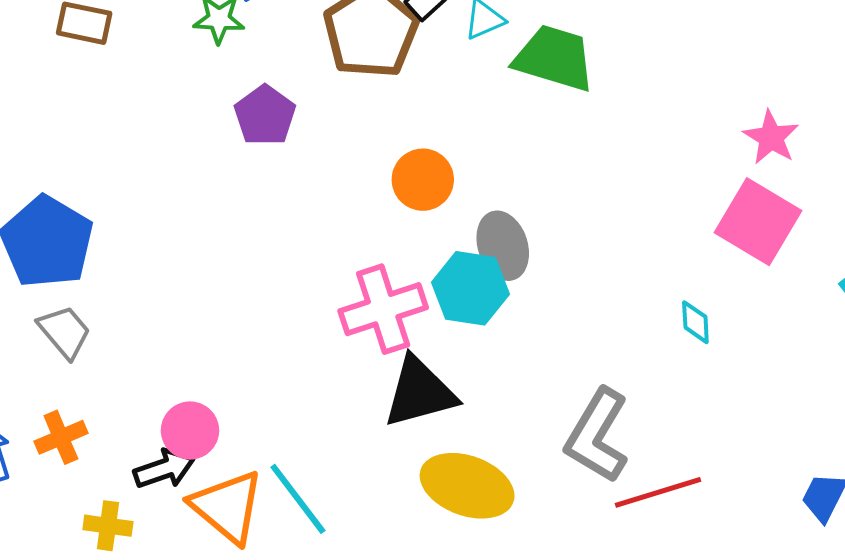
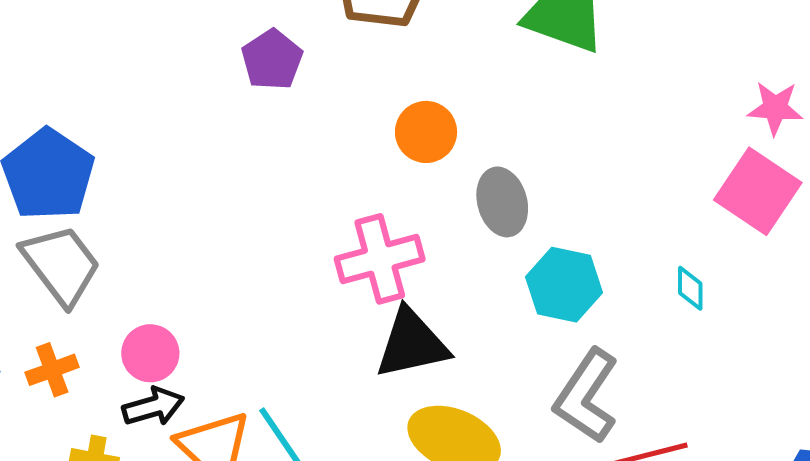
pink star: (771, 137) -> (775, 108), turned -30
cyan hexagon: (470, 288) -> (564, 285), moved
gray trapezoid: (64, 332) -> (61, 265), size x1.5
pink circle: (190, 430) -> (150, 353), moved

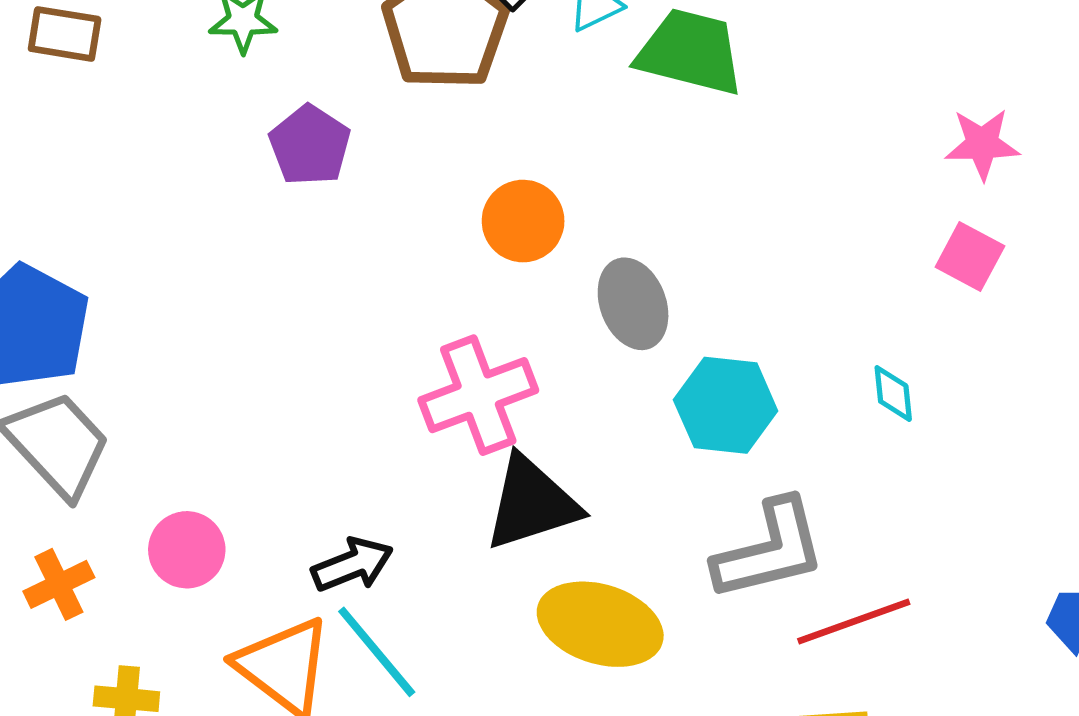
pink square: (758, 191) -> (970, 257), size x0.6
gray L-shape: (586, 396) -> (770, 550), turned -132
black arrow: (153, 407) -> (352, 565), moved

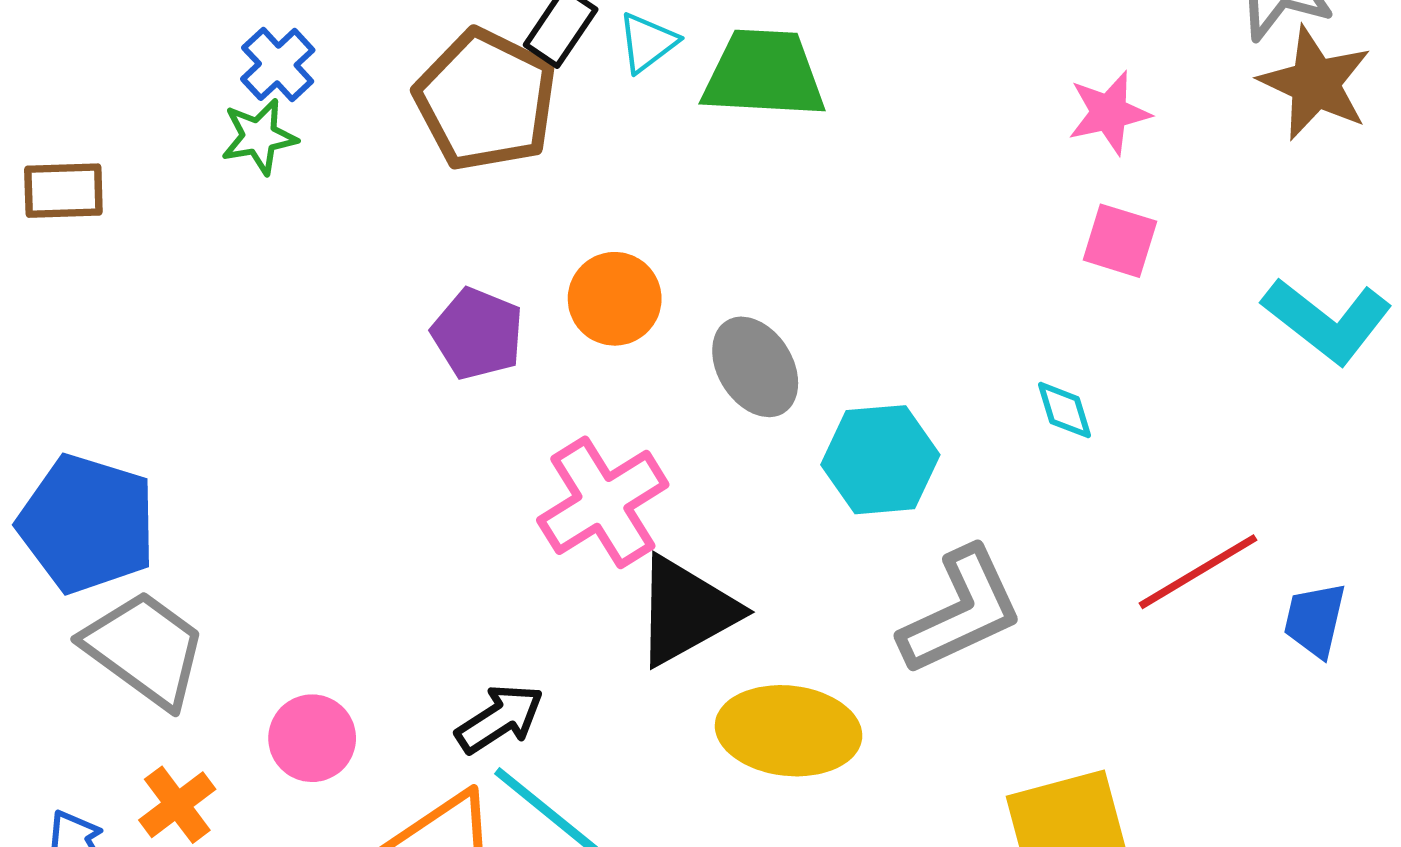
purple pentagon: (310, 145) -> (478, 334), moved
red line: (854, 621) -> (1198, 572), moved

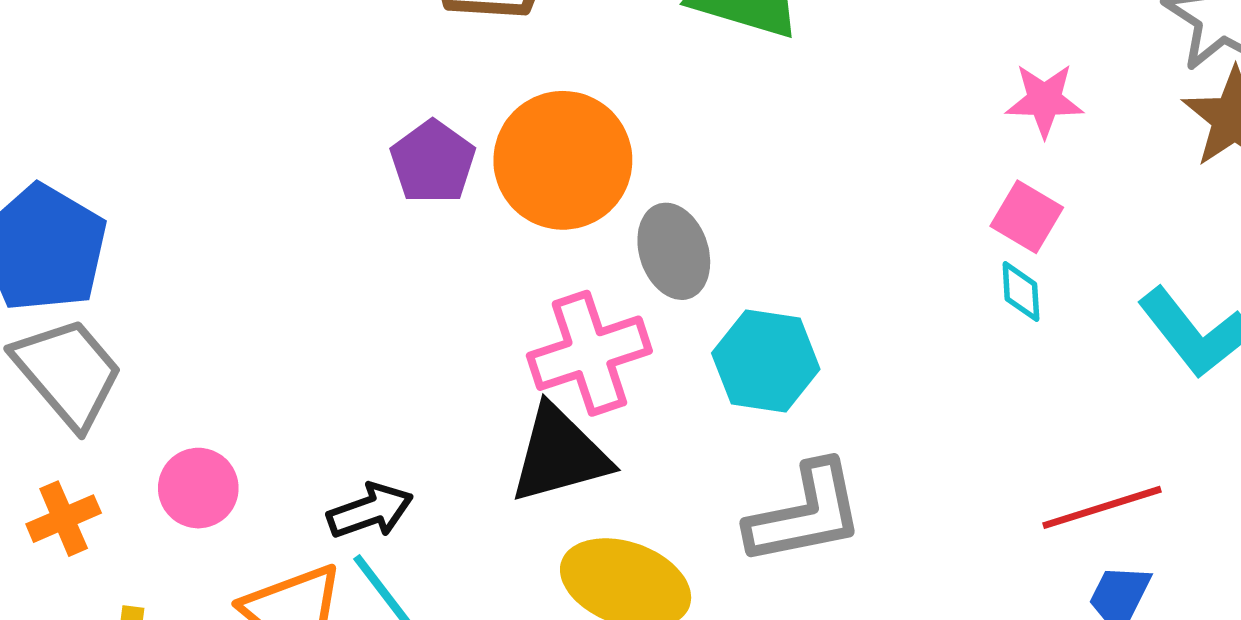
orange circle: (615, 299) -> (563, 160), size x1.6
cyan diamond: (1064, 410) -> (1021, 291), moved
pink cross: (603, 502) -> (589, 353), moved
red line: (1198, 572) -> (1102, 507), moved

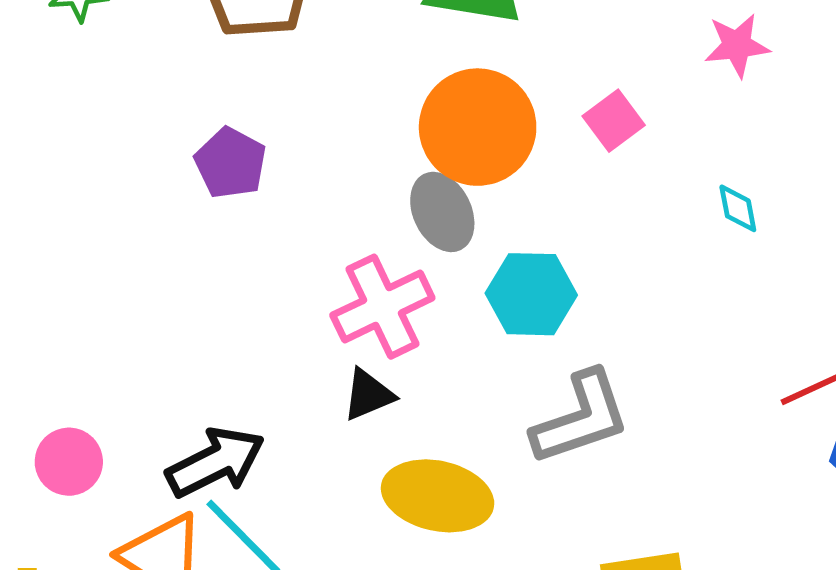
orange circle: (563, 160) -> (478, 127), moved
pink square: (1027, 217) -> (614, 121), moved, turned 30
black triangle: (560, 454) -> (368, 395), size x0.6
black arrow: (370, 511) -> (215, 462), size x1.4

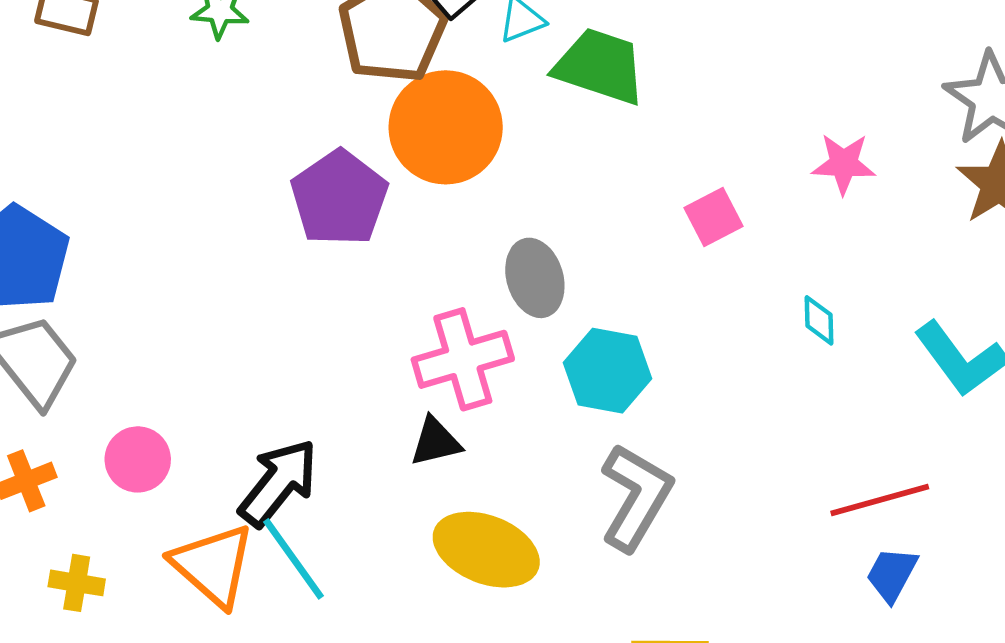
orange circle: (478, 127) -> (446, 127), moved
purple pentagon: (231, 163) -> (339, 198), size x1.4
gray L-shape: (581, 418) -> (636, 497), turned -50
black arrow: (215, 462) -> (278, 483), turned -34

